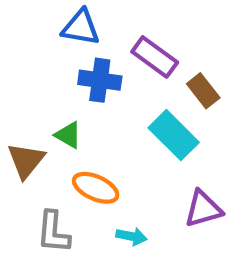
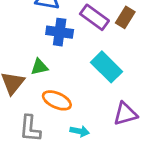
brown rectangle: (203, 91) -> (125, 17), moved, turned 70
green triangle: (68, 135) -> (39, 67), turned -42

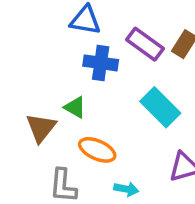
green triangle: (39, 67) -> (75, 107), turned 42

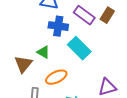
cyan rectangle: (160, 107) -> (79, 48), moved
orange ellipse: (97, 150) -> (56, 77), turned -50

